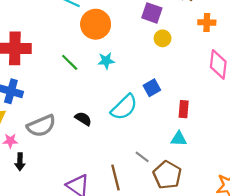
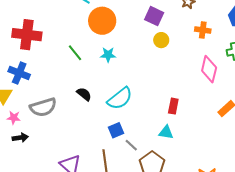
blue square: (152, 88) -> (116, 130), moved
black semicircle: (83, 119) -> (84, 94), moved
black arrow: (20, 162) -> (20, 138), turned -105

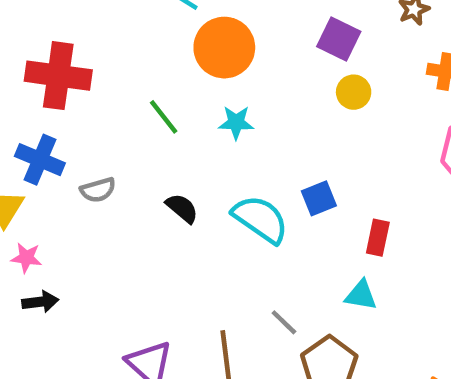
cyan semicircle: (120, 98) -> (260, 219), turned -108
gray semicircle: (43, 107) -> (98, 190), moved, size x0.6
blue square: (116, 130) -> (319, 198), moved

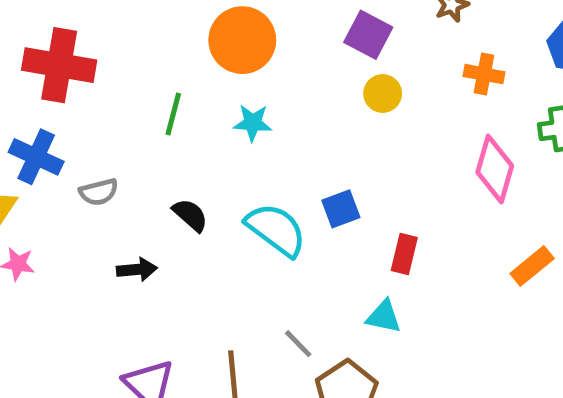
green line: (164, 117) -> (173, 114), turned 51
black arrow: (40, 302) -> (137, 270), moved

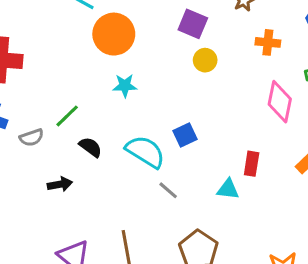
green line: (173, 114) -> (67, 116), moved, turned 36
red rectangle: (404, 254) -> (252, 164), moved
cyan triangle: (384, 317) -> (228, 189), moved
gray line: (298, 344) -> (168, 190), moved

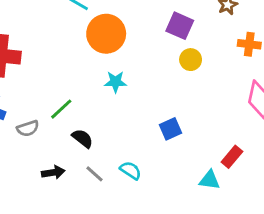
cyan semicircle: (145, 152) -> (131, 170), moved, size x0.6
red rectangle: (252, 164) -> (232, 157), turned 30
gray line: (168, 190) -> (95, 174), moved

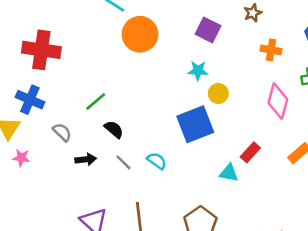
yellow circle: (191, 60) -> (218, 93), moved
cyan star: (115, 82) -> (198, 71), moved
gray semicircle: (28, 128) -> (62, 132), moved, turned -120
blue square: (171, 129) -> (195, 124), size x1.8

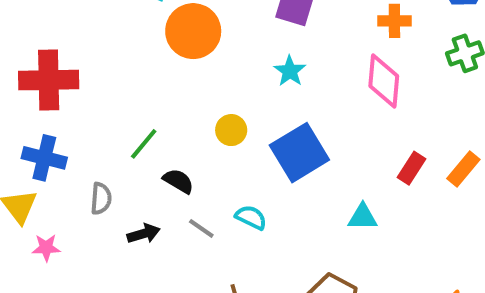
cyan star: (198, 71) -> (290, 71), turned -30
yellow circle: (218, 93) -> (231, 130), moved
pink diamond: (278, 101) -> (384, 81), moved
gray semicircle: (62, 132) -> (101, 199), turned 60
red rectangle: (250, 152) -> (412, 168), moved

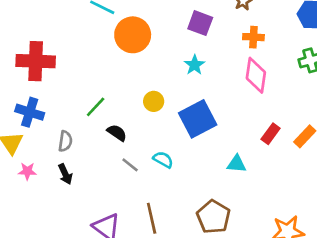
orange cross: (394, 21) -> (253, 37), moved
black arrow: (144, 234) -> (65, 174), moved, turned 78

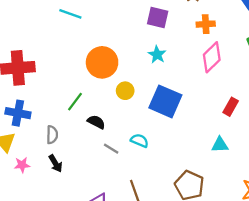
orange circle: (133, 35) -> (102, 62), moved
pink diamond: (256, 75) -> (212, 57), turned 44
blue square: (198, 119) -> (165, 101), turned -32
cyan triangle: (237, 164) -> (220, 145), moved

